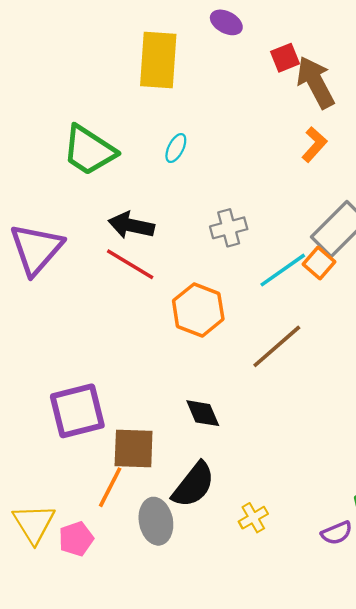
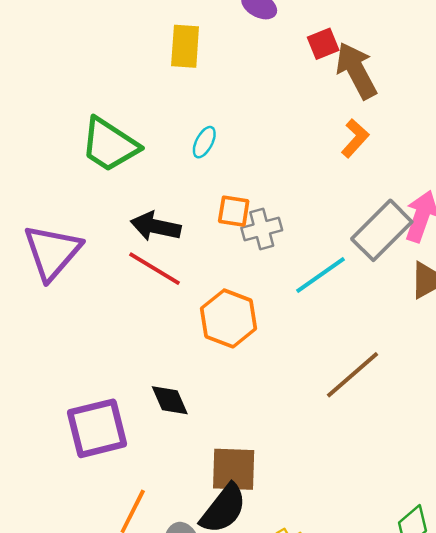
yellow rectangle: (158, 60) -> (185, 46), size x0.7
orange square: (319, 263) -> (234, 211), moved, turned -32
brown line: (277, 346) -> (352, 375), moved
black diamond: (203, 413) -> (170, 400), moved
brown square: (134, 448) -> (234, 469), moved

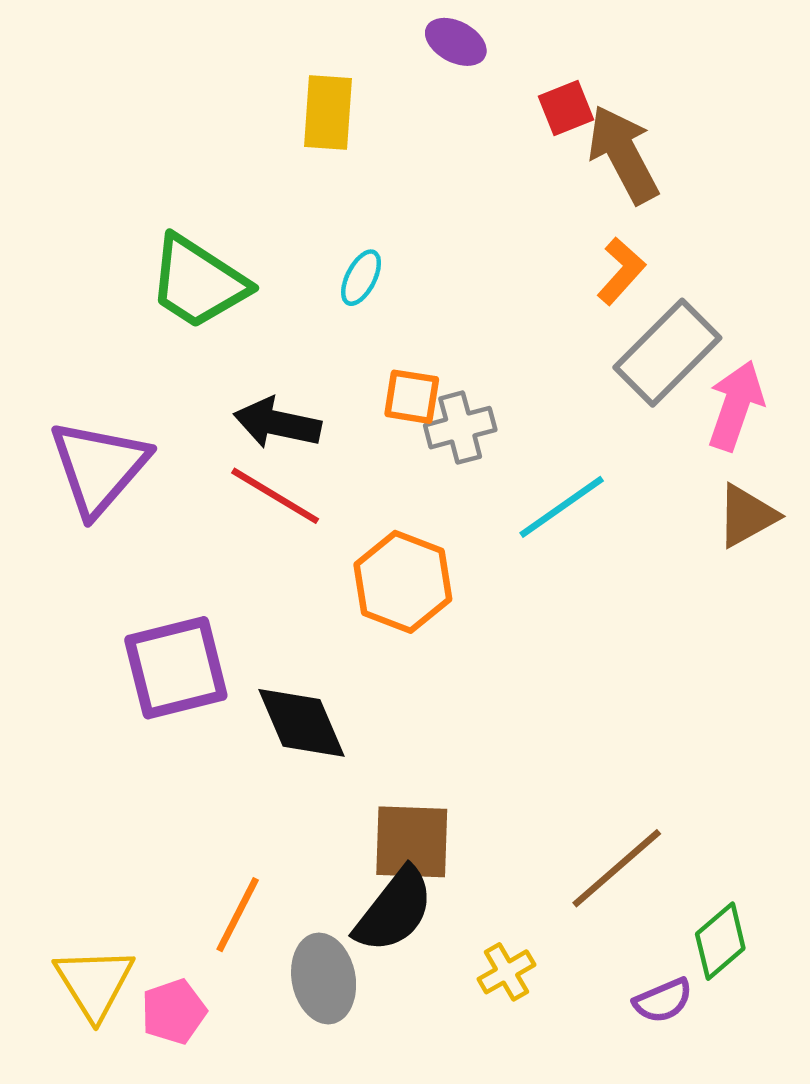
gray rectangle: (382, 230) -> (667, 353), moved
brown line: (352, 375) -> (617, 868), moved
black diamond: (170, 400) -> (302, 723), size x1.4
purple square: (97, 428) -> (176, 668), moved

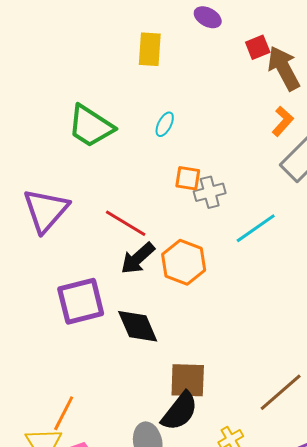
black arrow: (277, 423) -> (138, 258), moved, turned -54
orange line: (238, 915) -> (64, 413), moved

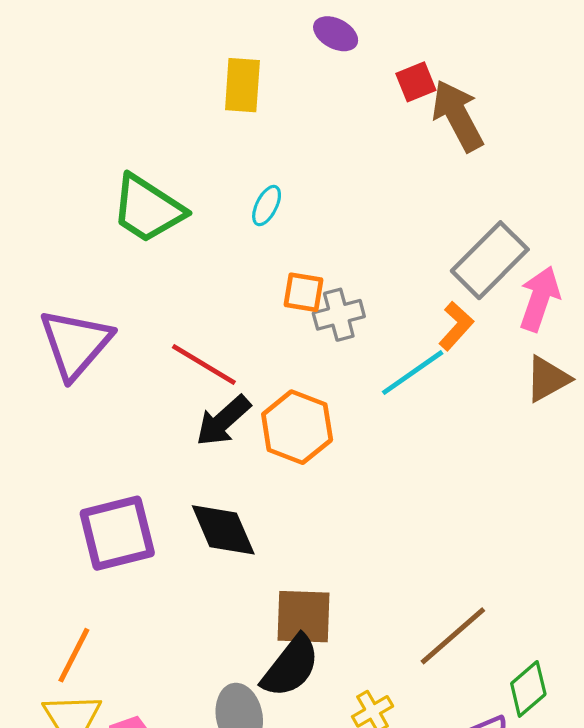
orange L-shape: (283, 121) -> (456, 326), moved
purple square: (81, 301) -> (117, 533), moved
orange line: (64, 413) -> (74, 655), moved

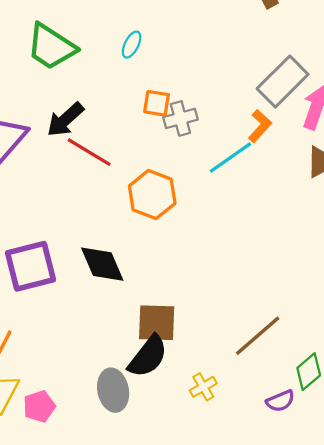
black arrow: (223, 421) -> (65, 120), moved

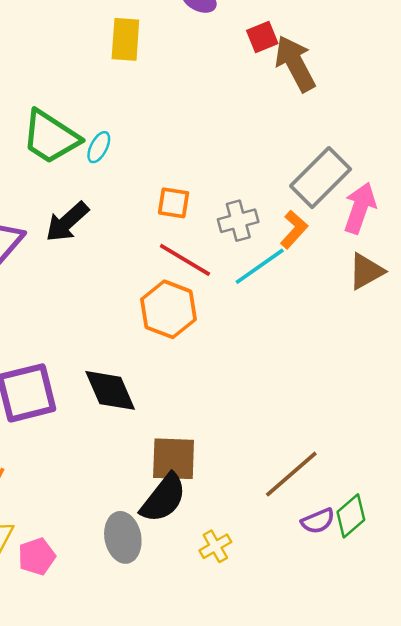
cyan ellipse: (132, 45) -> (99, 147), moved
gray cross: (180, 118) -> (238, 221), moved
red line: (89, 152) -> (185, 260), moved
yellow cross: (203, 387) -> (215, 546), moved
purple semicircle: (280, 401) -> (318, 521), moved

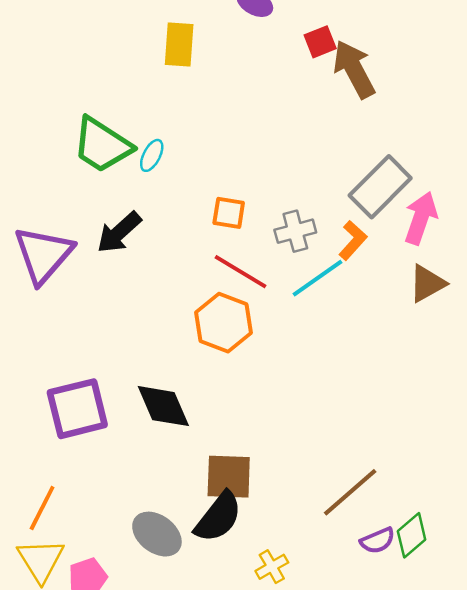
gray ellipse: (123, 537) -> (157, 534), moved, turned -42

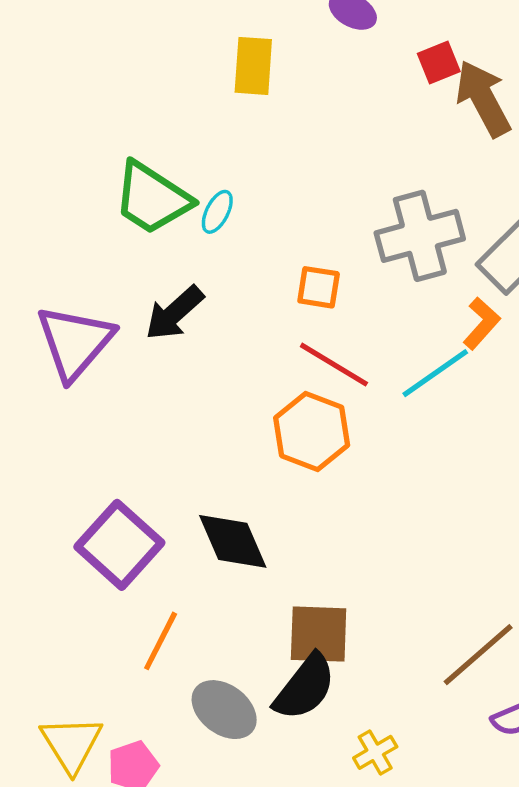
gray cross: (295, 231) -> (420, 236), moved, size x1.6
purple square: (77, 409) -> (119, 545), turned -34
orange line: (42, 508) -> (161, 641), moved

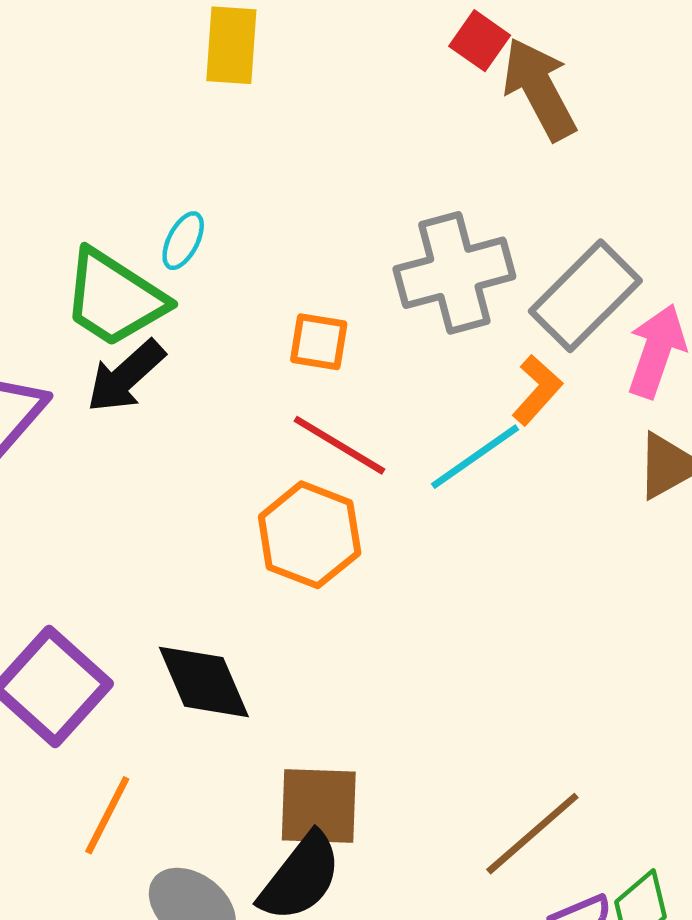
red square: (439, 63) -> (480, 41), turned -33
green trapezoid: (152, 198) -> (114, 298), moved

